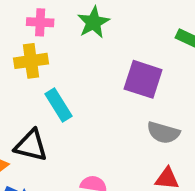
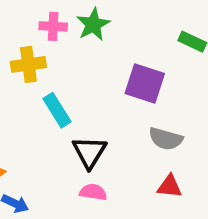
pink cross: (40, 22) -> (53, 26), moved
black triangle: (31, 145) -> (89, 152), moved, turned 48

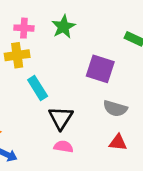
pink cross: (53, 26) -> (24, 28), moved

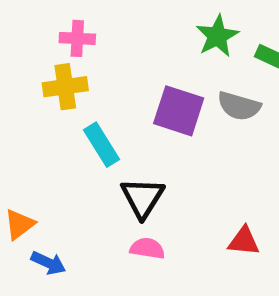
green star: (63, 27) -> (217, 36), moved
purple square: (100, 69) -> (179, 111), moved
gray semicircle: (115, 108) -> (239, 106), moved

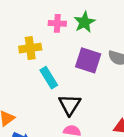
green star: (217, 36) -> (84, 22), moved
pink cross: (77, 38) -> (57, 23), moved

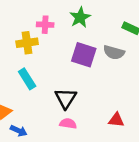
pink cross: (57, 23) -> (45, 25), moved
cyan rectangle: (49, 78) -> (27, 79), moved

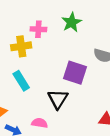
purple square: (84, 55) -> (75, 73), moved
pink semicircle: (68, 124) -> (40, 123), moved

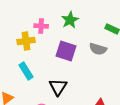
purple square: (75, 73) -> (66, 51), moved

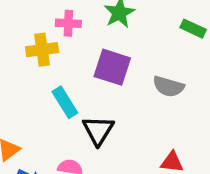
gray semicircle: (98, 49) -> (168, 87), moved
cyan rectangle: (26, 71) -> (65, 102), moved

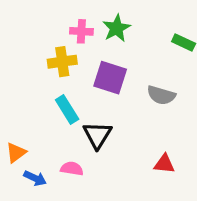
pink cross: (68, 23) -> (81, 31), moved
yellow cross: (42, 50) -> (62, 62), moved

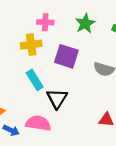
green star: (117, 28) -> (85, 23), moved
pink semicircle: (72, 169) -> (38, 123), size x1.5

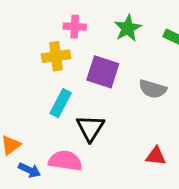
cyan rectangle: (35, 80) -> (61, 103), turned 60

